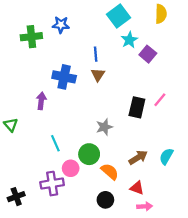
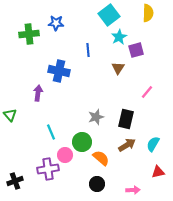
purple square: (148, 54) -> (136, 50), turned 35
brown triangle: (98, 75) -> (118, 68), moved
black rectangle: (137, 107) -> (126, 119), moved
red triangle: (137, 188) -> (158, 172), moved, turned -32

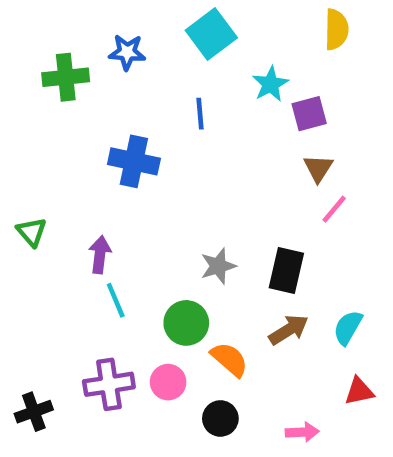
cyan square: (109, 15) -> (211, 34), moved
brown triangle: (118, 68) -> (318, 168), moved
purple arrow: (38, 93) -> (100, 255), moved
green triangle: (10, 115) -> (32, 232), moved
pink circle: (65, 155) -> (168, 382), moved

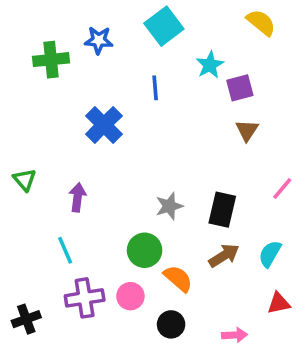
yellow semicircle: (336, 29) -> (261, 23), turned -52
blue cross: (134, 161) -> (104, 125), turned 33
pink line: (334, 209) -> (282, 188), moved
cyan line: (116, 300) -> (65, 250), moved

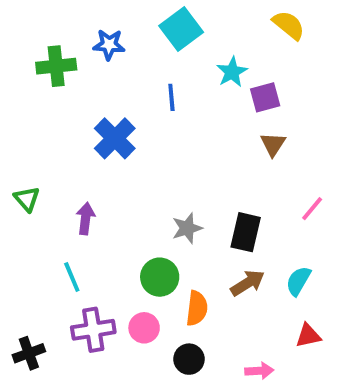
orange semicircle: (178, 279) -> (197, 308), turned 56

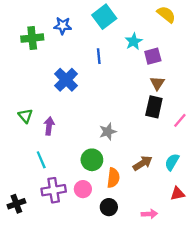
green triangle: (27, 199) -> (25, 116), moved
black rectangle: (246, 232) -> (154, 107), moved

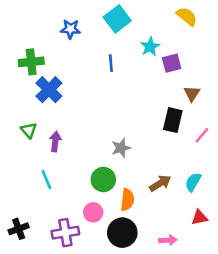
green cross: (32, 38) -> (31, 62), moved
blue cross: (66, 80) -> (49, 90), moved
brown triangle: (157, 83) -> (192, 93), moved
purple cross: (54, 190) -> (65, 233), moved
black circle: (109, 207) -> (122, 233), size x1.5

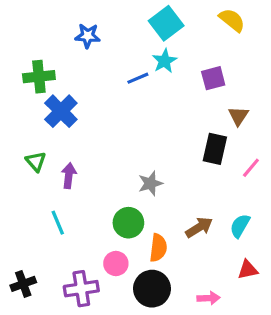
cyan square: (117, 19) -> (166, 23), moved
cyan star: (150, 47) -> (165, 61), moved
blue line: (111, 63) -> (138, 78), turned 72

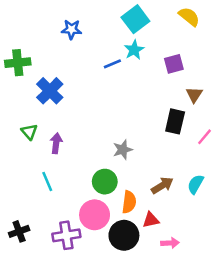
green cross: (39, 77) -> (18, 63), moved
pink circle: (116, 264) -> (95, 215), size x1.5
red triangle: (248, 270) -> (151, 220), moved

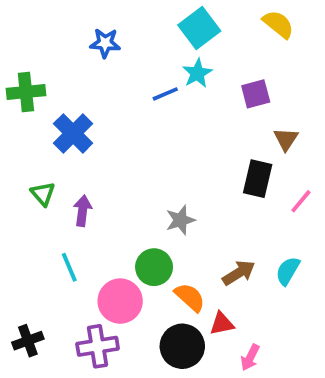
orange semicircle: (129, 202) -> (190, 297), turned -55
pink circle: (95, 215) -> (120, 301), moved
pink arrow: (170, 243) -> (250, 358), turned 120

